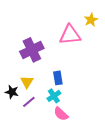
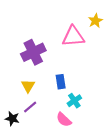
black star: (12, 92) -> (12, 119), moved
cyan cross: (54, 96) -> (74, 101), moved

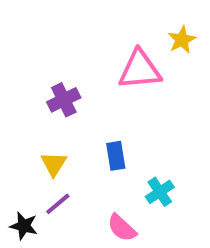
purple cross: (33, 52) -> (64, 100), size x0.7
cyan cross: (74, 101) -> (160, 192), moved

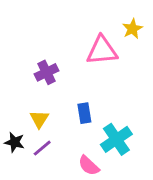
cyan cross: (160, 192) -> (116, 139), size x1.5
black star: (24, 226) -> (14, 142), moved

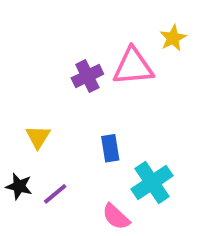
purple cross: (47, 72) -> (87, 76), moved
yellow triangle: (39, 119) -> (38, 137), moved

